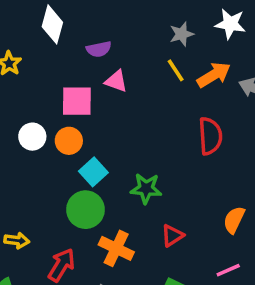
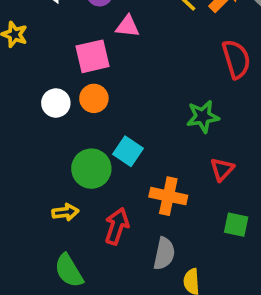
cyan square: (93, 172) -> (128, 151), moved
green star: (146, 188) -> (203, 116), moved
green circle: (85, 210) -> (91, 169), moved

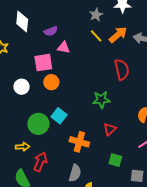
orange circle: (94, 98) -> (51, 82), moved
red arrow: (117, 226) -> (40, 162), moved

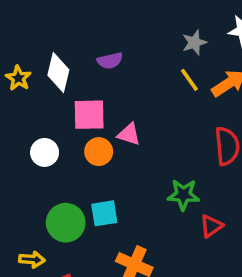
white diamond: (22, 22) -> (58, 73), moved
pink triangle: (64, 47) -> (129, 134), moved
cyan square: (59, 116) -> (104, 213), turned 35
red triangle: (110, 129) -> (211, 226), moved

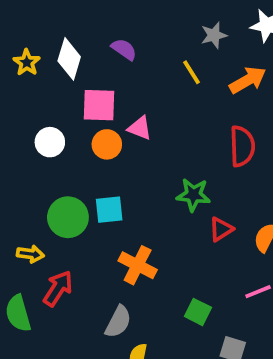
purple semicircle: (110, 61) -> (124, 49), turned -135
yellow line: (189, 80) -> (191, 72), moved

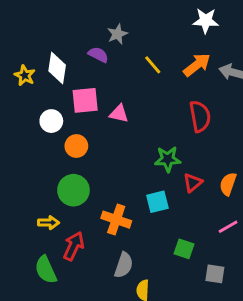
gray star: (214, 35) -> (117, 34), moved
white circle: (50, 142) -> (51, 121), moved
orange circle: (107, 144) -> (76, 146), moved
cyan square: (109, 210) -> (157, 202), moved
orange cross: (138, 265) -> (116, 220), moved

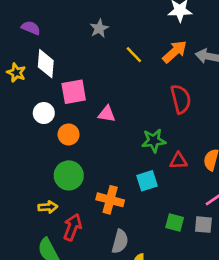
purple semicircle: (98, 55) -> (31, 28), moved
pink triangle: (119, 114) -> (107, 114), moved
red triangle: (193, 183) -> (178, 161), turned 42
gray square: (215, 274) -> (203, 225), moved

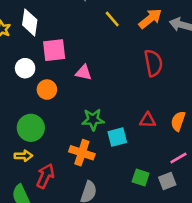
green star: (154, 141) -> (93, 120), moved
green circle: (69, 175) -> (31, 128), moved
gray square: (203, 225) -> (167, 181), turned -30

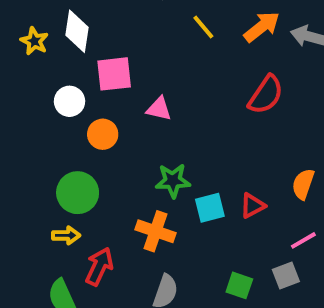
red semicircle: (153, 63) -> (266, 95), turned 44
red triangle: (148, 120) -> (253, 206), moved, turned -30
green square: (141, 177) -> (239, 285), moved

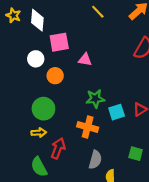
yellow line: (203, 27) -> (98, 12), moved
yellow star: (34, 41) -> (13, 15), moved

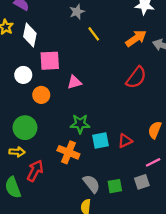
pink triangle: (85, 60) -> (74, 82), turned -32
green square: (136, 154) -> (115, 186), turned -32
gray semicircle: (95, 160) -> (91, 184), moved, turned -60

